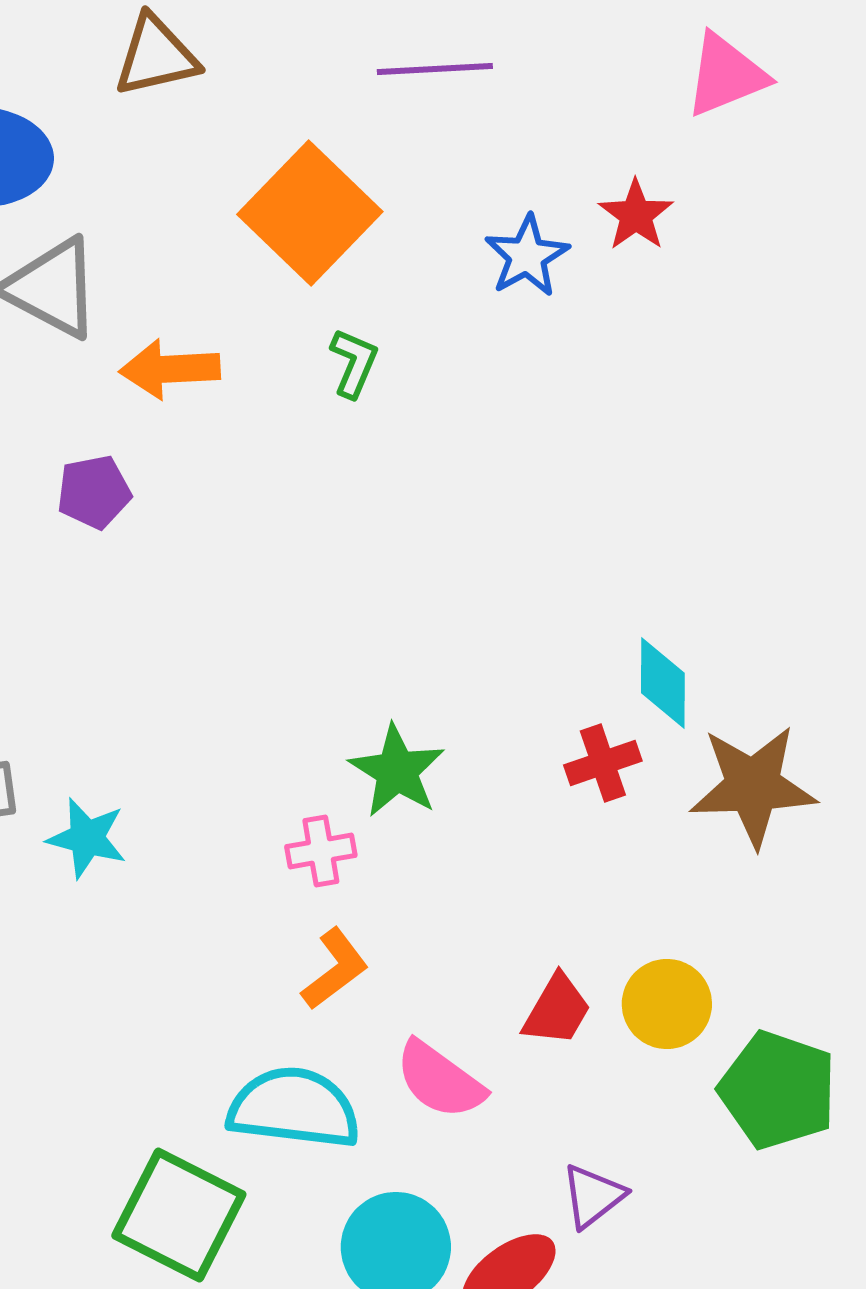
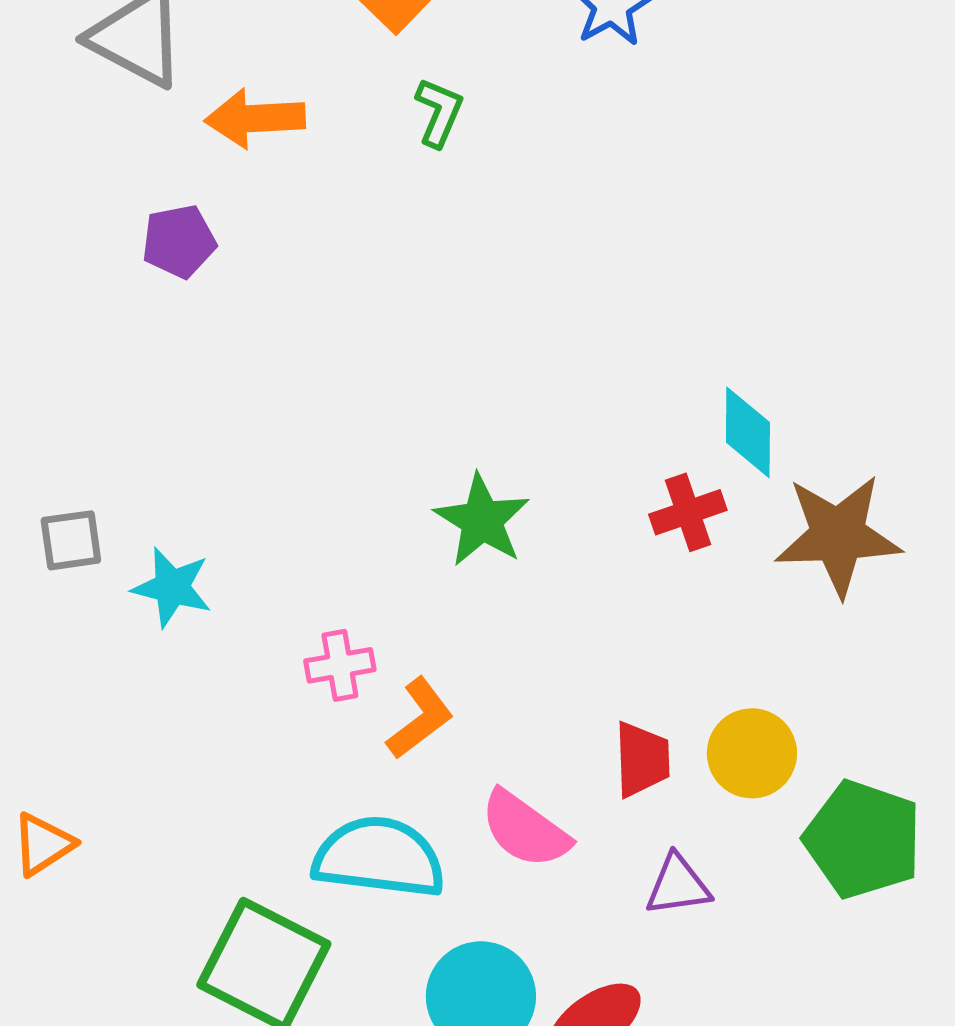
pink cross: (321, 851) -> (340, 665), moved
red trapezoid: (557, 1010) -> (642, 759), turned -32
purple triangle: (593, 1196) -> (678, 885), moved, turned 30

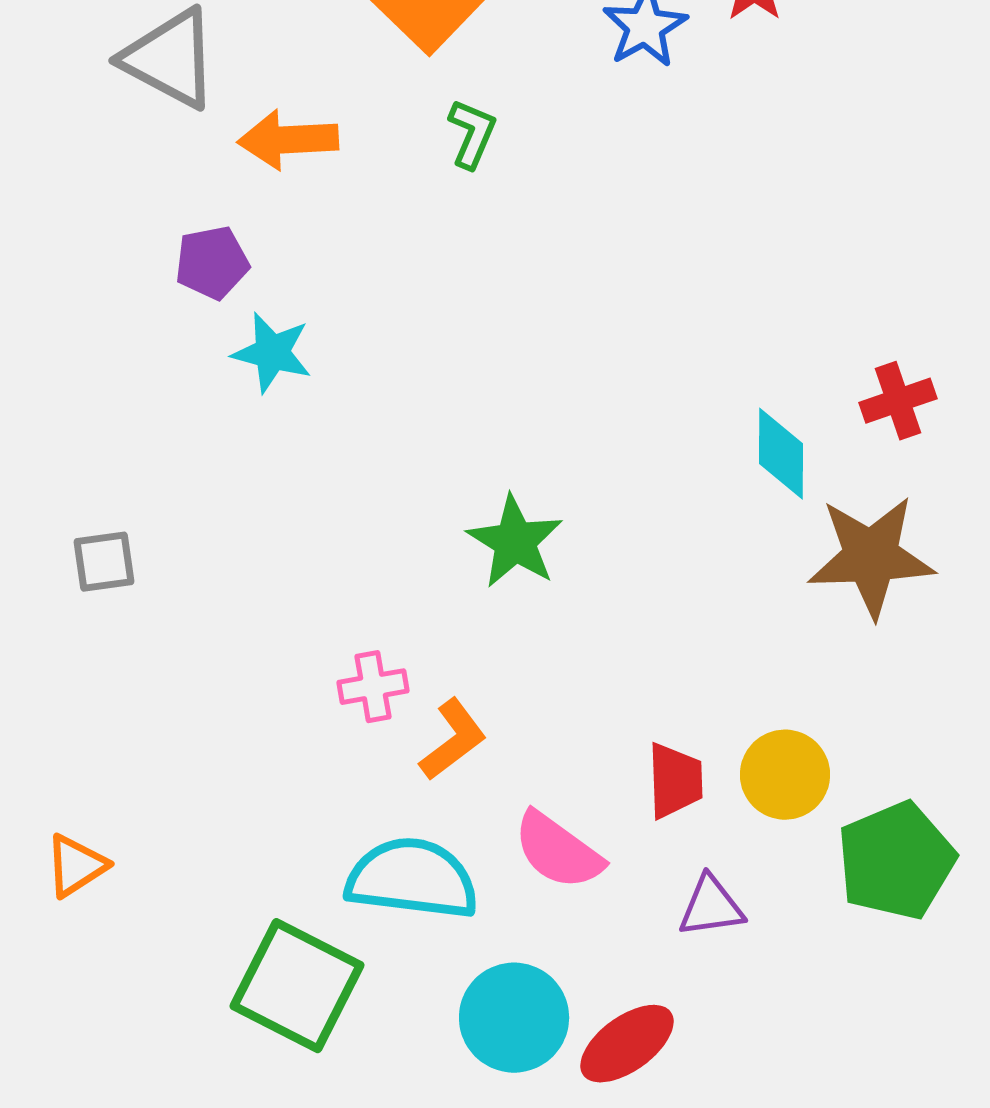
red cross: (688, 512) -> (898, 401), moved
cyan star: (172, 587) -> (272, 353), moved
green pentagon: (863, 839) -> (896, 861), turned 30

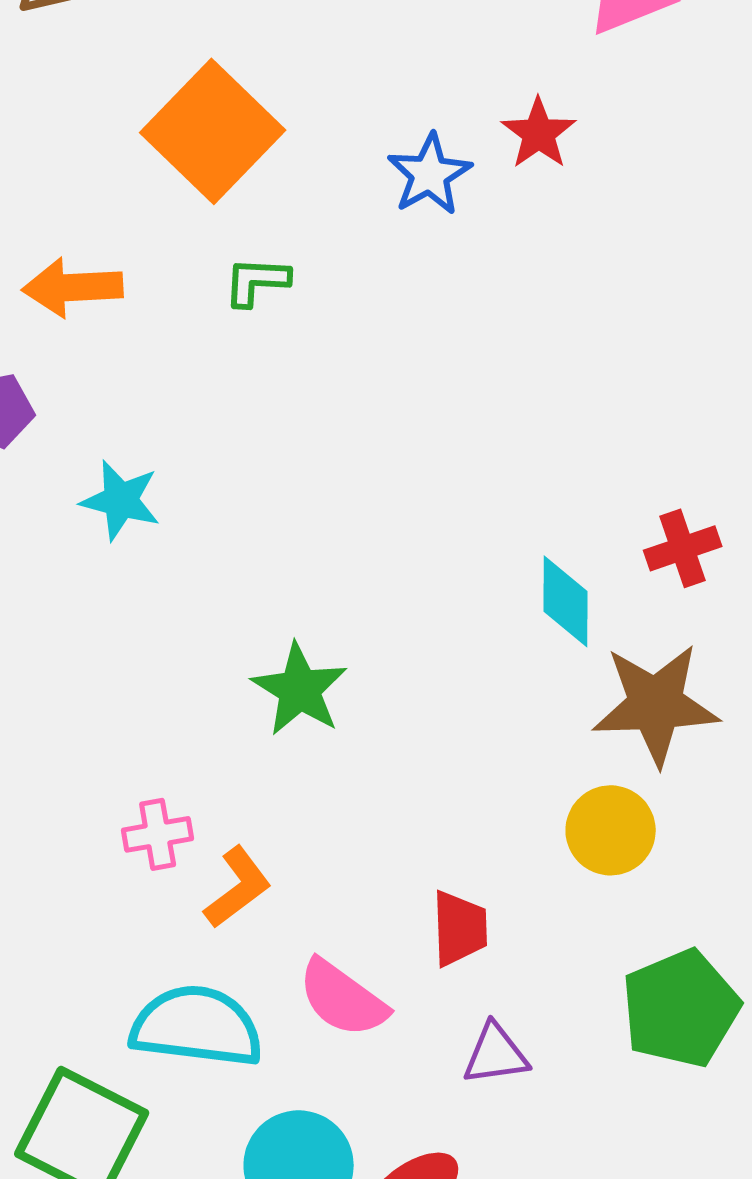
green L-shape: (472, 134) -> (257, 281), turned -110
cyan star: (272, 353) -> (121, 500), moved
yellow circle: (785, 775) -> (611, 830), moved

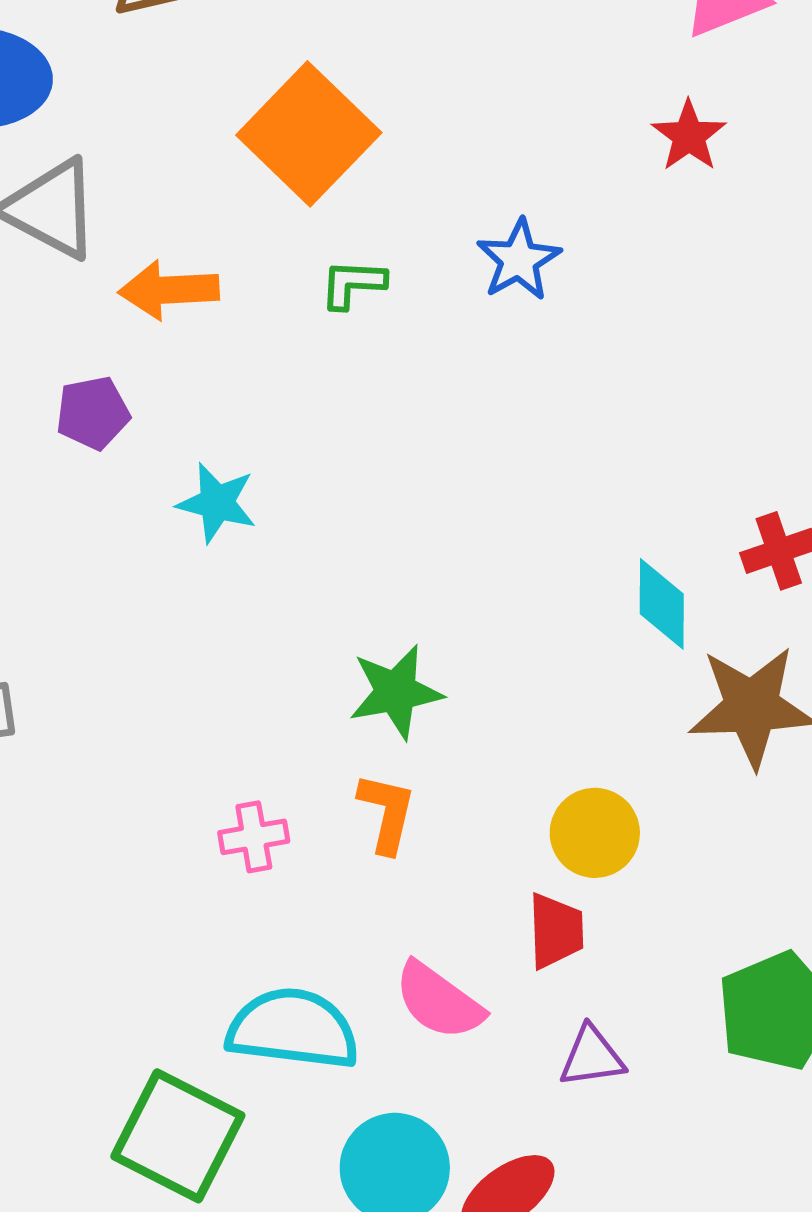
red star: (539, 133) -> (689, 136), moved
blue star: (430, 174) -> (519, 260), moved
green star: (300, 689) -> (396, 692), turned 30
yellow circle: (611, 830) -> (595, 833), moved
orange L-shape: (238, 887) -> (387, 813), moved, turned -40

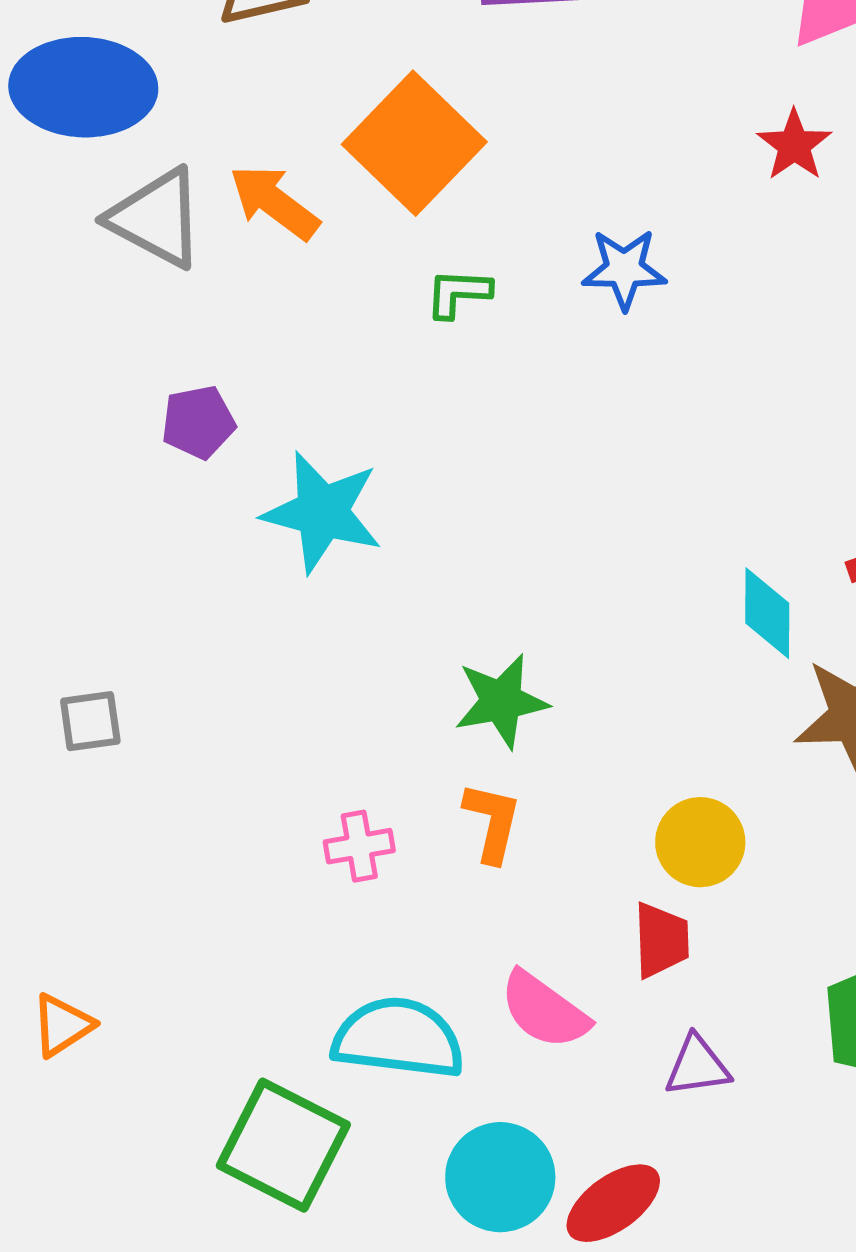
blue star: (519, 260) -> (624, 269), turned 30
orange arrow: (169, 290) -> (274, 202), moved, turned 40
cyan star: (217, 503) -> (322, 512), size x1.5

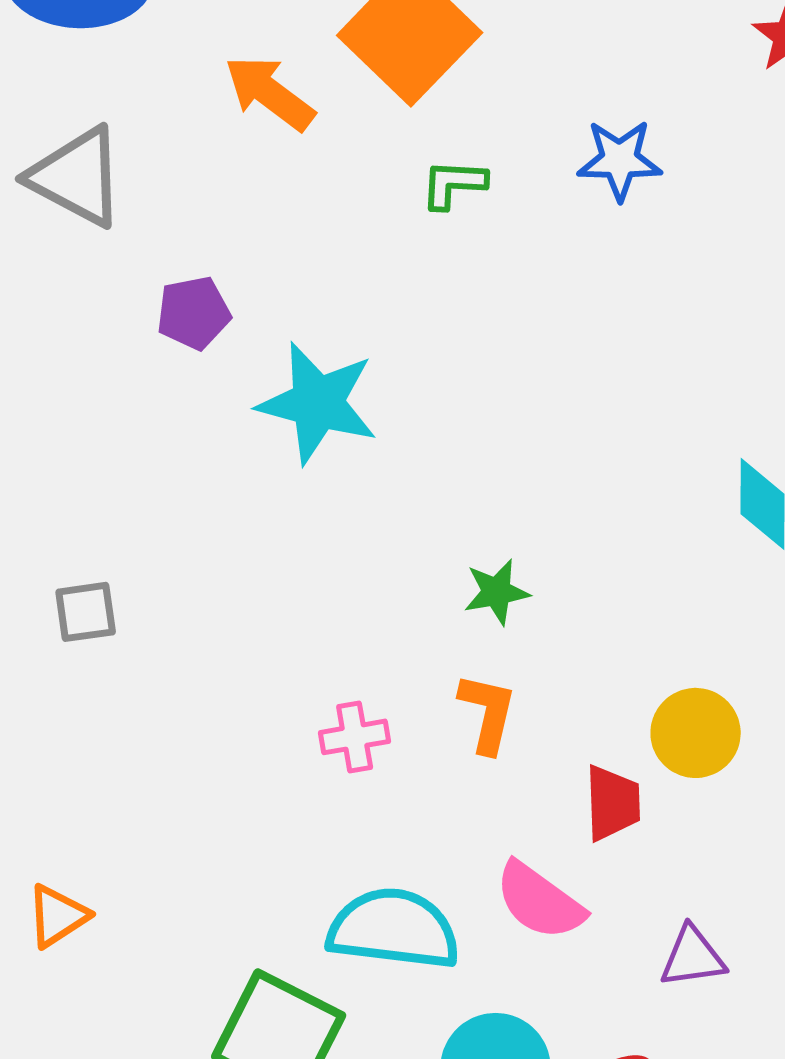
gray triangle: (156, 218) -> (77, 177), moved
green star: (501, 701) -> (497, 592), size x0.7
red trapezoid: (661, 940) -> (613, 803), moved

